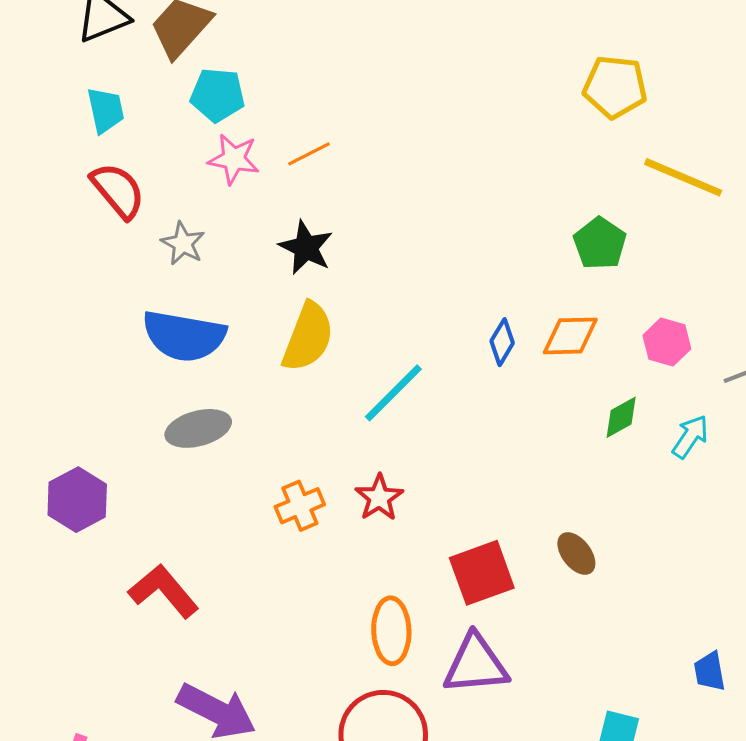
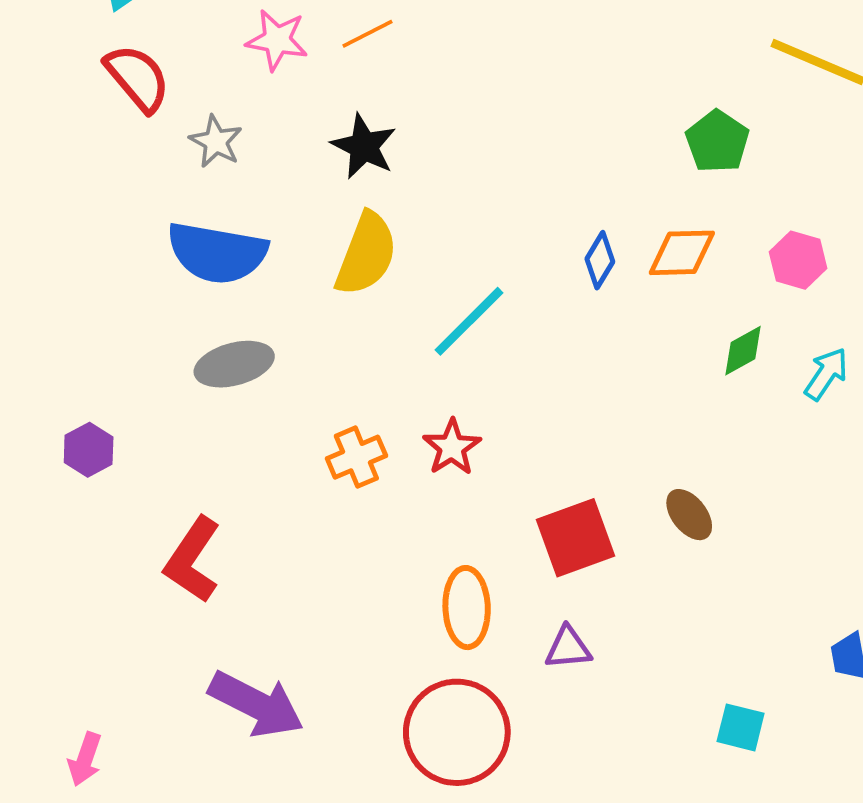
purple hexagon: (77, 500) -> (89, 450), size x0.7
red L-shape: (164, 591) -> (193, 560), turned -106
purple triangle: (476, 664) -> (568, 648), size x0.6

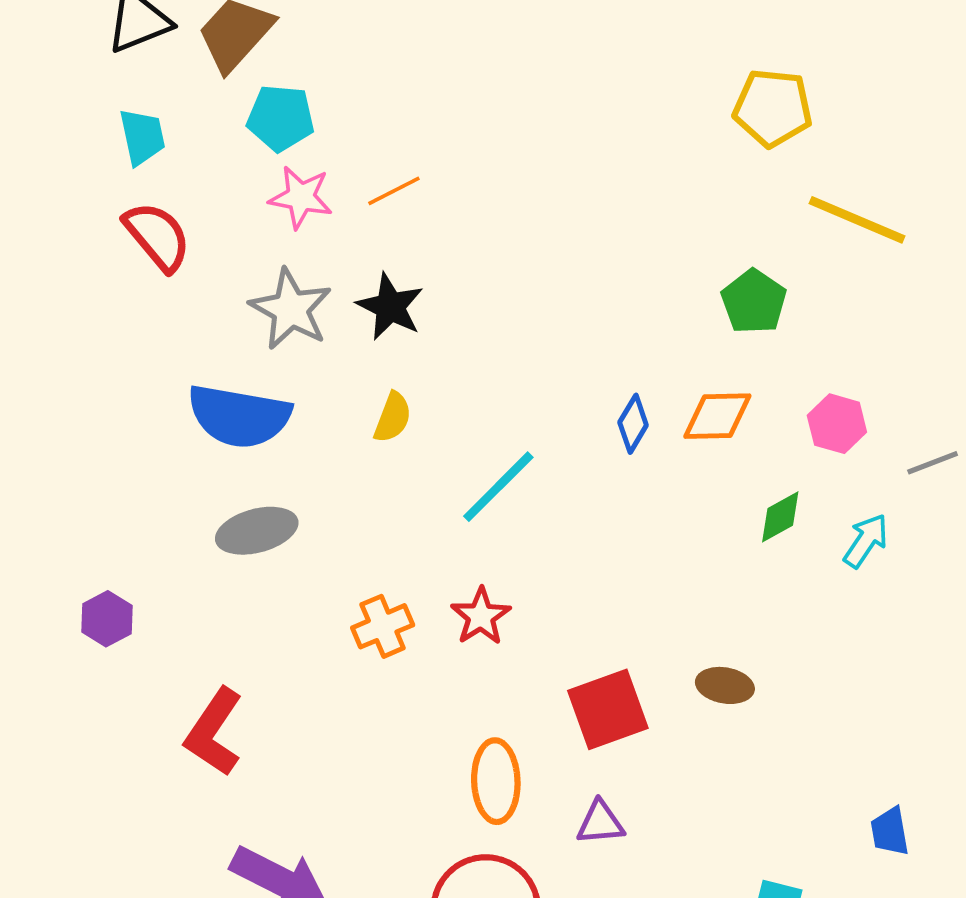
gray star: (216, 141) -> (291, 309), moved, size x1.5
yellow semicircle: (366, 254) -> (393, 417), size x0.6
brown ellipse: (689, 515) -> (725, 685), turned -42

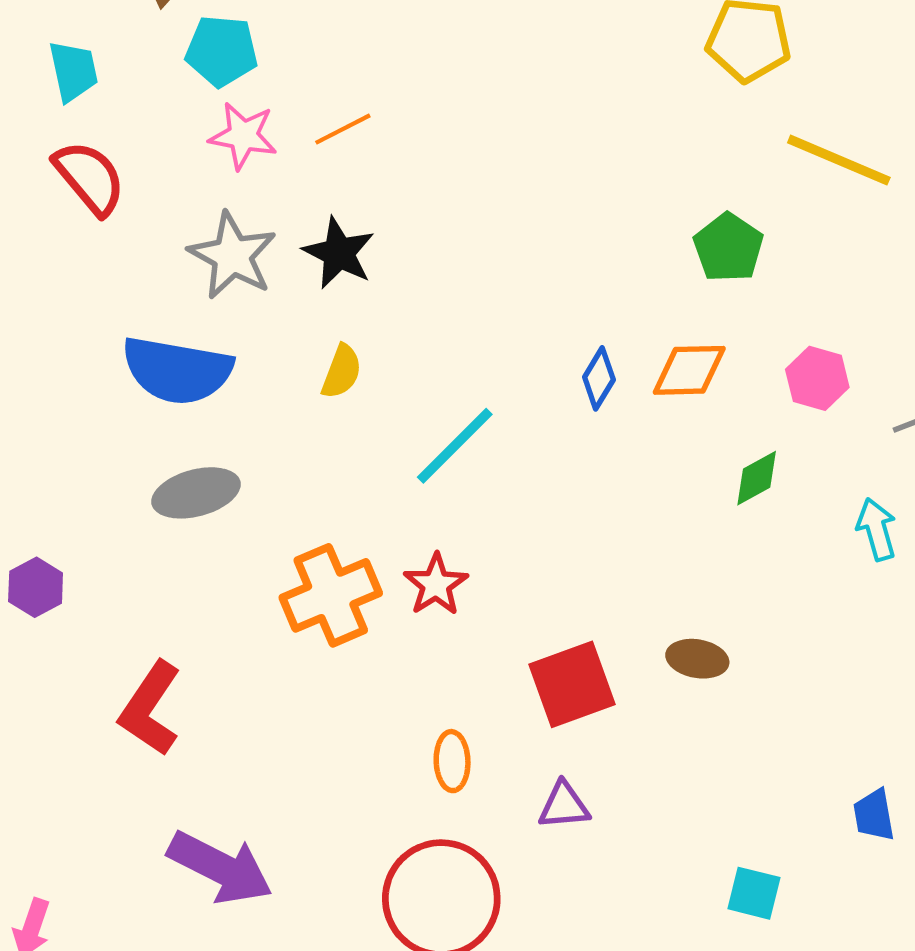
cyan arrow: (866, 541) -> (877, 529), moved, turned -50
orange cross: (383, 626) -> (331, 595), size x1.5
orange ellipse: (496, 781) -> (452, 761), size x0.7

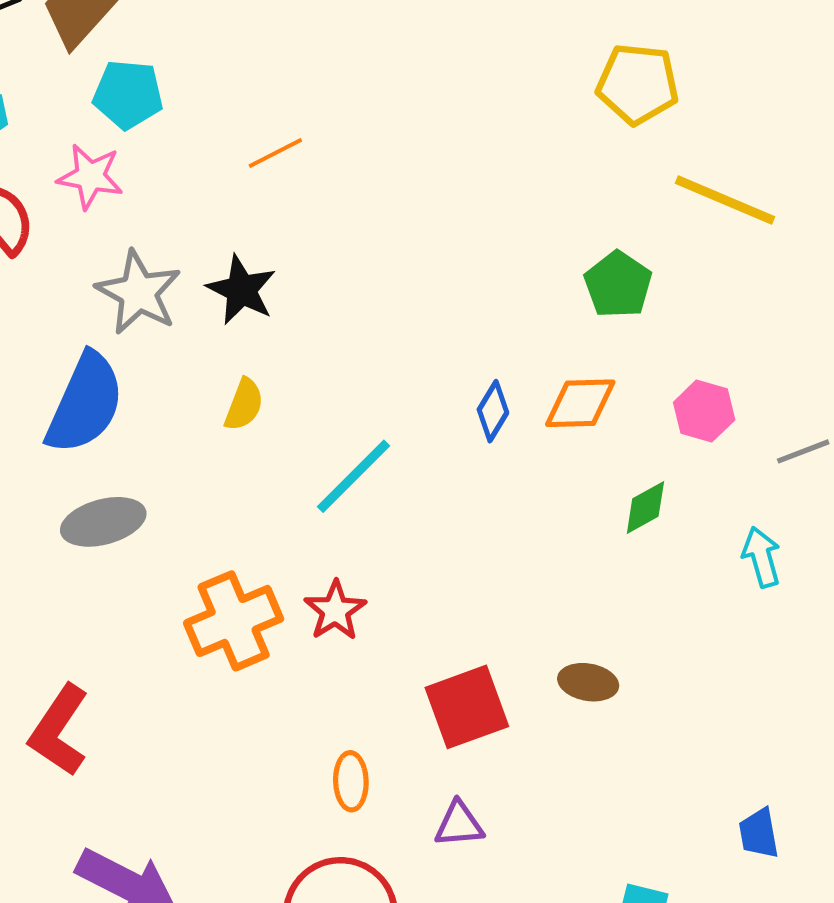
orange line: (343, 129) -> (275, 153), moved
pink star: (243, 136) -> (90, 176), moved
blue semicircle: (177, 370) -> (85, 403), turned -76

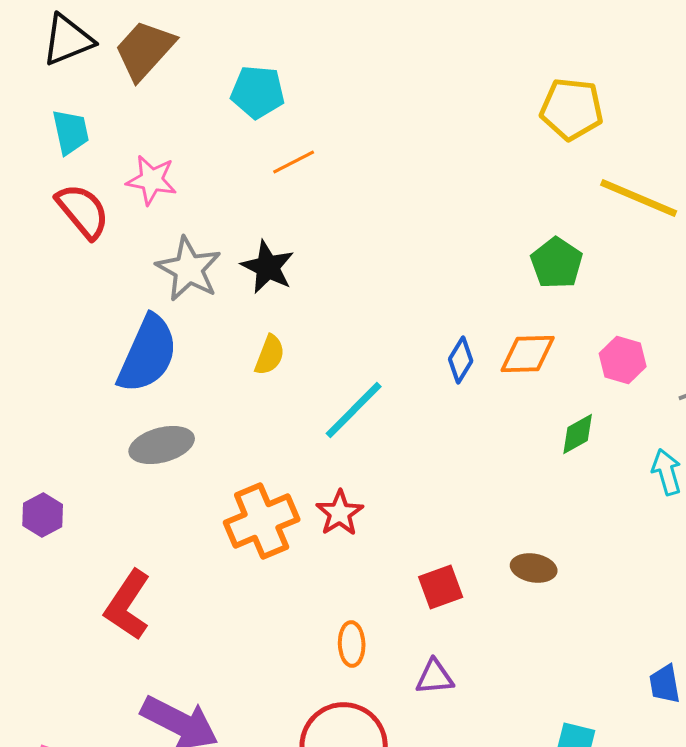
cyan pentagon: (128, 94) -> (258, 92), moved
red square: (467, 707) -> (441, 587), size x0.7

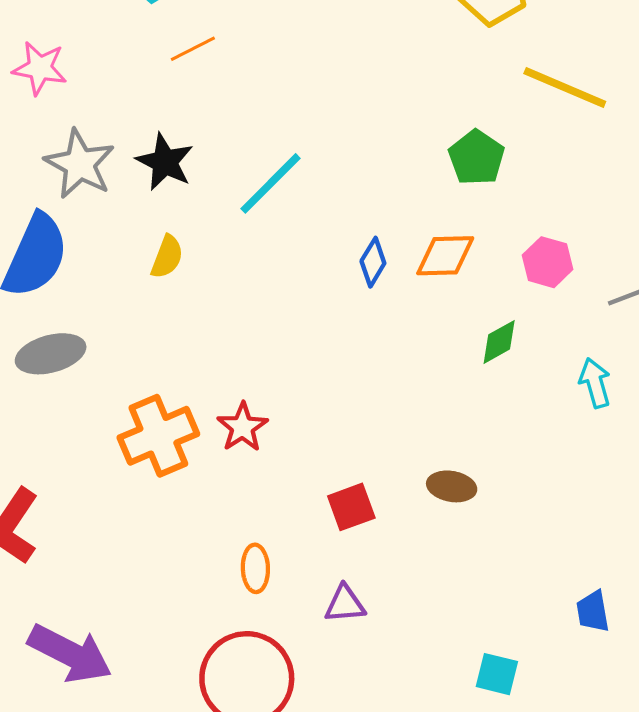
cyan line: (354, 410) -> (271, 183), moved

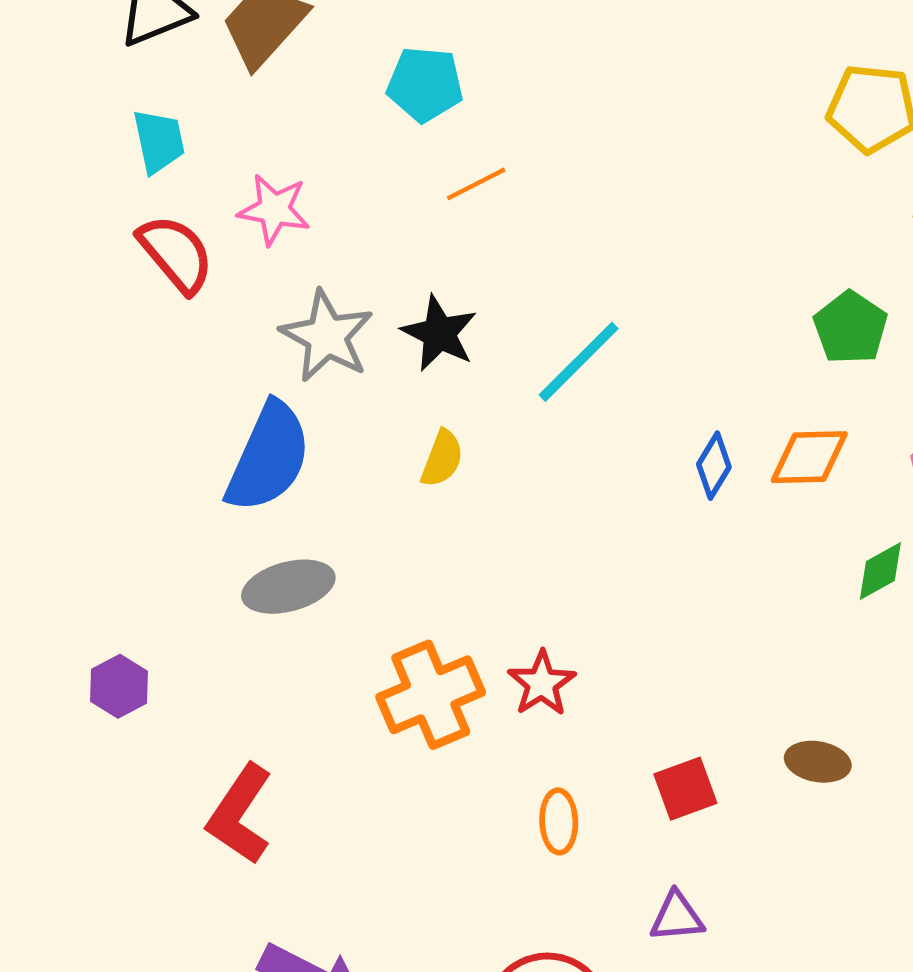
orange ellipse: (255, 568) -> (559, 821), moved

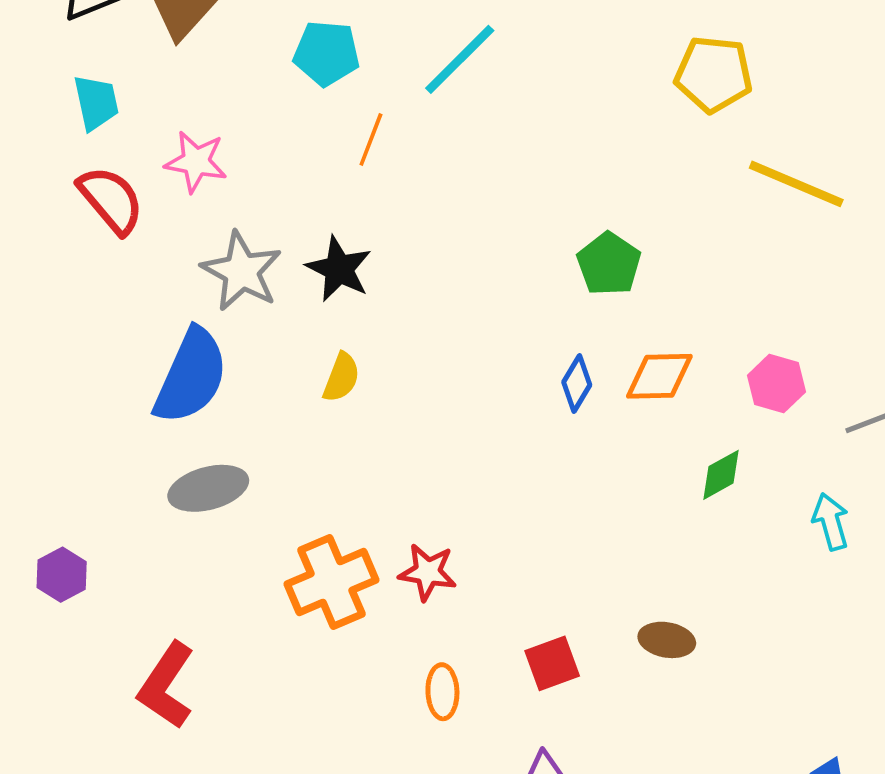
orange line: (476, 184) -> (371, 139), turned -42
green pentagon: (850, 328) -> (609, 264), moved
cyan line: (579, 362) -> (460, 59), moved
red star: (542, 683) -> (428, 572), turned -30

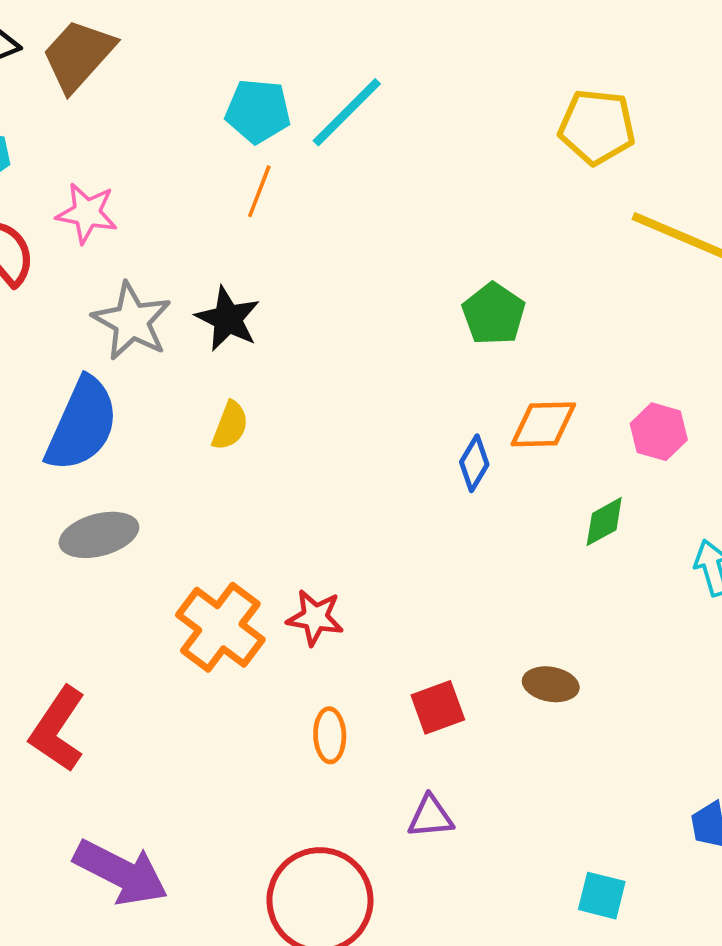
cyan pentagon: (327, 53) -> (258, 111), moved
blue diamond: (577, 384) -> (474, 463), moved
orange cross: (331, 582) -> (220, 627), turned -30

